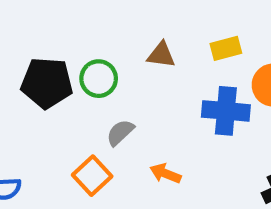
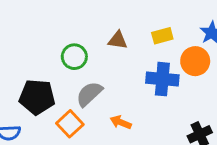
black pentagon: (47, 83) -> (37, 97), moved
gray semicircle: (120, 132) -> (89, 94), size x1.4

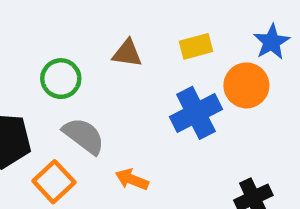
blue cross: (162, 79) -> (196, 113), turned -32
gray semicircle: (89, 94) -> (84, 136), turned 80

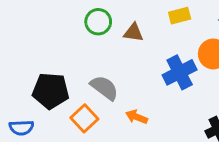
yellow rectangle: (196, 46) -> (180, 16), moved
green circle: (61, 79) -> (98, 22), moved

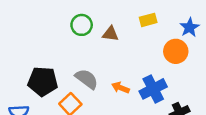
blue cross: (180, 72) -> (153, 89), moved
orange arrow: (137, 117) -> (121, 88), moved

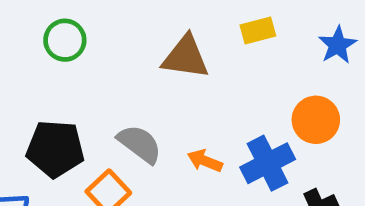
green circle: (82, 25) -> (65, 40), moved
brown triangle: (110, 34) -> (186, 57), size x1.5
orange circle: (176, 51) -> (316, 120), moved

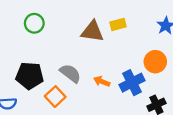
yellow rectangle: (258, 31) -> (118, 24), moved

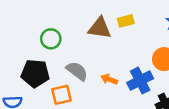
green circle: (34, 23) -> (51, 39), moved
orange square: (55, 97) -> (61, 95), turned 30

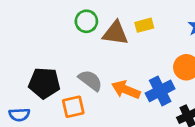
green circle: (51, 39) -> (86, 21), moved
orange arrow: (109, 79) -> (126, 90), size x1.5

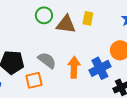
yellow rectangle: (144, 25) -> (88, 18), turned -64
orange arrow: (126, 90) -> (74, 67), turned 70

